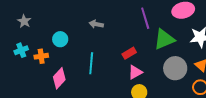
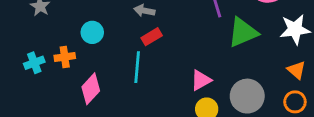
cyan cross: (21, 50) -> (34, 63), moved
red rectangle: (129, 53) -> (152, 37), moved
gray circle: (175, 68) -> (247, 96), moved

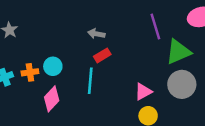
cyan circle: (92, 32) -> (53, 66), moved
gray circle: (247, 96) -> (182, 84), moved

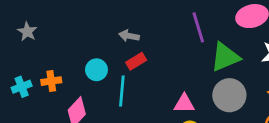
cyan circle: (53, 66) -> (96, 70), moved
pink triangle: (143, 92) -> (184, 104), turned 30

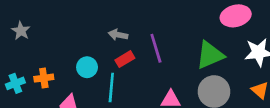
purple line: (198, 27) -> (156, 48), moved

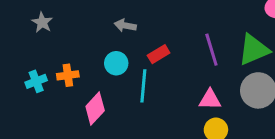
gray arrow: (118, 35) -> (125, 25), moved
purple line: (156, 48) -> (211, 50), moved

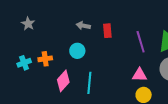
red rectangle: (159, 54) -> (107, 31), moved, turned -64
cyan line: (143, 86) -> (89, 83), moved

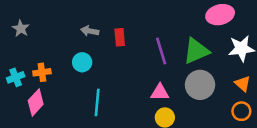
pink diamond: (63, 81) -> (36, 102), moved

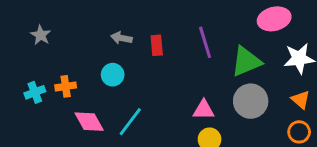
purple line: (161, 51) -> (205, 42), moved
pink diamond: (36, 102) -> (89, 122), moved, turned -72
cyan line: (97, 102) -> (130, 122), turned 32

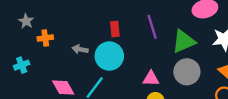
gray arrow: (121, 38) -> (80, 49), moved
cyan circle: (113, 75) -> (109, 56), moved, size x1.6
orange cross: (66, 86) -> (45, 38), moved

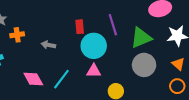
cyan circle: (109, 56) -> (94, 46), moved
pink triangle: (151, 79) -> (94, 71), moved

